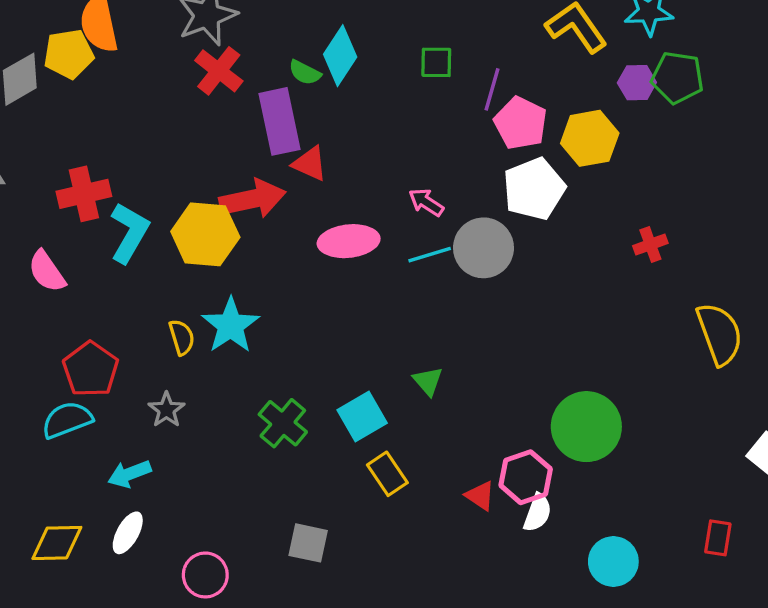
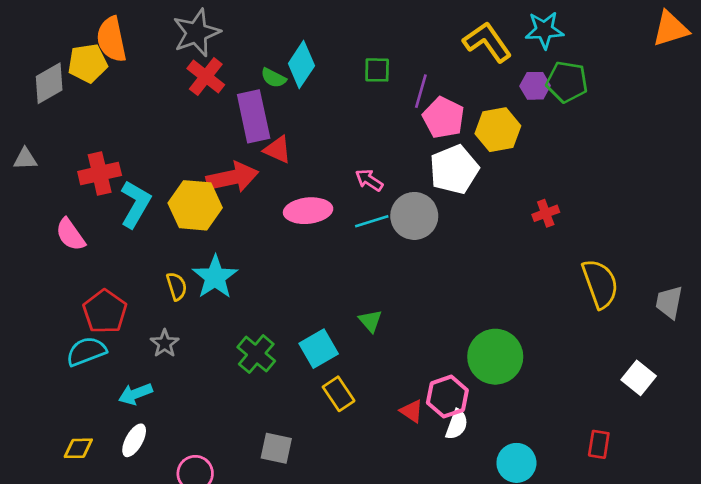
yellow diamond: (57, 543) -> (78, 448), size x0.7

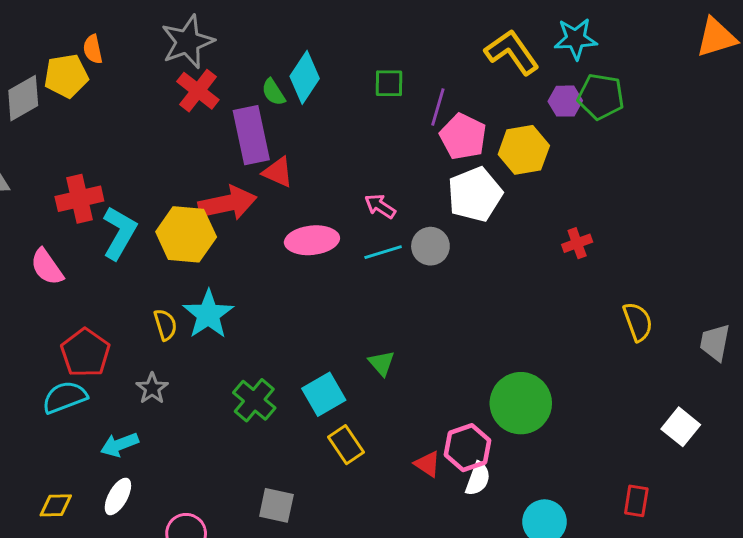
orange semicircle: (112, 39) -> (93, 49), size x0.6
green semicircle: (274, 78) -> (273, 92), turned 30
gray circle: (414, 216) -> (430, 246), size x0.7
yellow semicircle: (600, 284) -> (638, 322), size x0.7

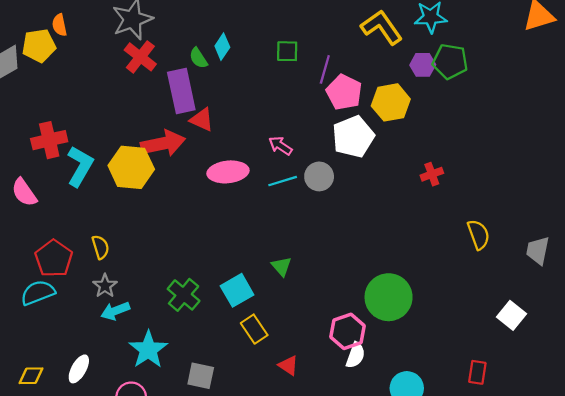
cyan diamond: (305, 77) -> (222, 47), size x0.7
cyan star: (208, 314) -> (148, 350), moved
yellow semicircle: (165, 325) -> (100, 247), moved
cyan arrow: (119, 445) -> (115, 311), moved
red triangle: (428, 464) -> (288, 365), moved

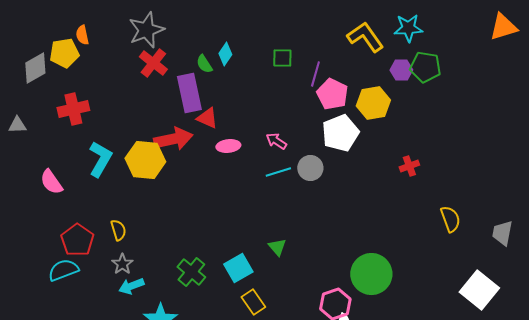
red cross: (49, 140) -> (73, 109), moved
pink ellipse: (228, 172) -> (228, 146), moved, size x0.7
white square: (512, 315) -> (479, 290), size x1.5

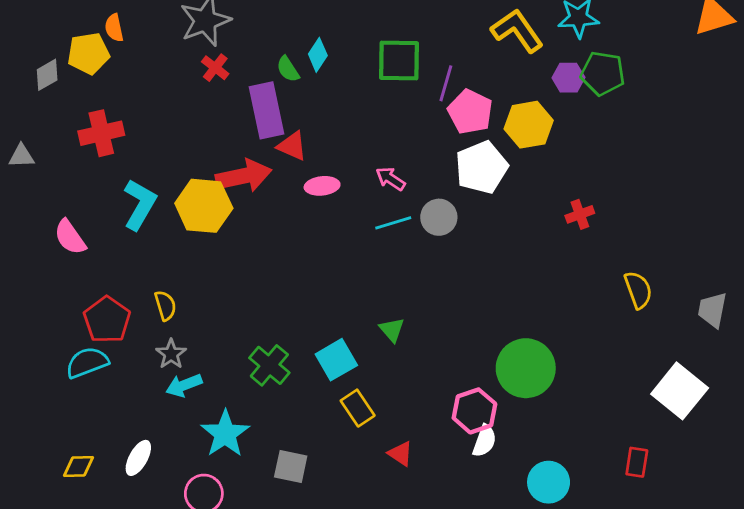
green square: (282, 58) -> (399, 61), size x1.6
red cross: (153, 63) -> (215, 68), size x0.7
gray diamond: (35, 68) -> (47, 75), size x0.7

